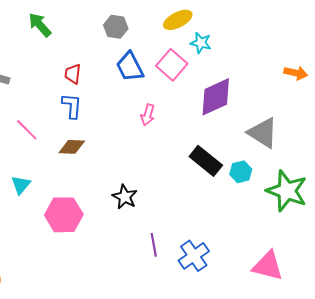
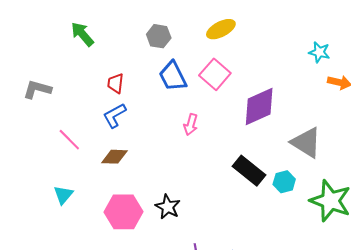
cyan star: (201, 43) -> (319, 52), moved
blue L-shape: (72, 106) -> (114, 115), turned -124
pink hexagon: (64, 215) -> (124, 212), moved

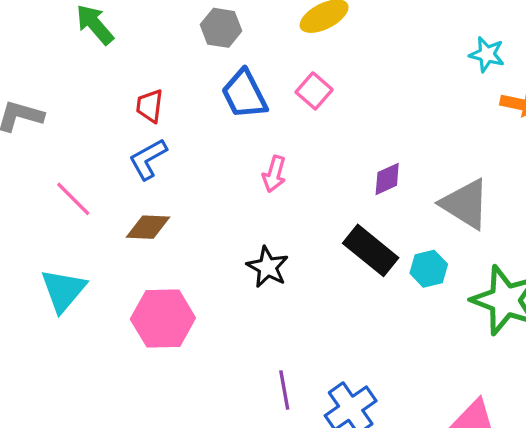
pink square: (215, 74) -> (314, 91), size x0.7
purple diamond: (259, 106) -> (387, 179), moved, size x0.5
cyan triangle: (63, 195) -> (63, 290), size x1.4
black star: (168, 207) -> (268, 267), moved

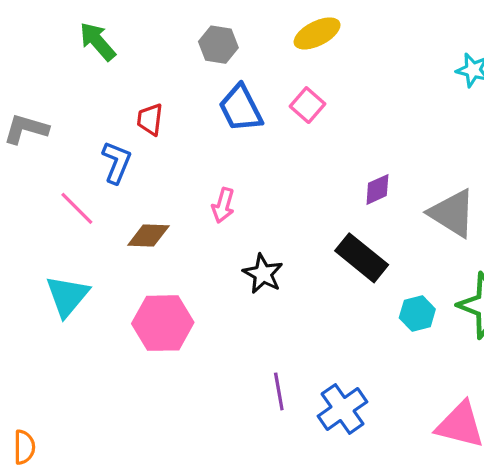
blue L-shape: (148, 159) -> (117, 162), moved, turned 141
pink arrow: (274, 174) -> (223, 205), moved
cyan hexagon: (429, 269) -> (417, 313), moved

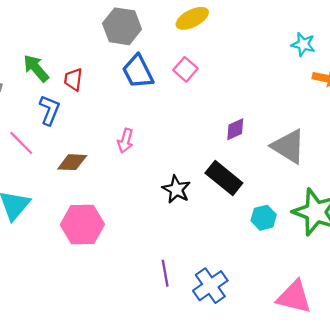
green arrow: (97, 41) -> (36, 68), moved
gray hexagon: (218, 45) -> (122, 26), size x1.4
black star: (263, 274) -> (176, 189), moved

